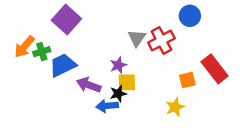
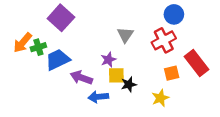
red cross: (161, 40) -> (164, 40), moved
black star: (118, 94) -> (129, 84), moved

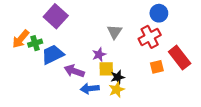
yellow star: (160, 98) -> (117, 90), moved

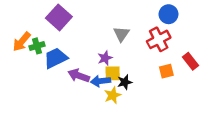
red rectangle: (180, 58) -> (190, 61), size x0.7
blue arrow: (90, 89) -> (101, 81), moved
yellow star: (117, 90) -> (113, 95), moved

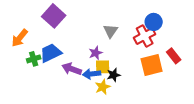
blue circle: (169, 14) -> (154, 22), moved
green cross: (37, 46) -> (34, 59), moved
orange square: (166, 71) -> (152, 65), size x1.6

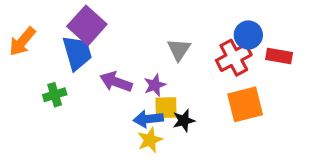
orange arrow: (20, 38) -> (22, 41), moved
blue trapezoid: (51, 53) -> (77, 53), moved, turned 100
red rectangle: (174, 56) -> (279, 56), moved, turned -42
purple arrow: (72, 69) -> (116, 82), moved
yellow star: (103, 87) -> (150, 140), moved

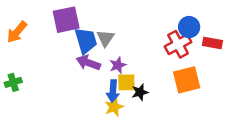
purple square: (87, 25) -> (66, 20), turned 36
gray triangle: (179, 50) -> (105, 38), moved
blue trapezoid: (77, 53) -> (86, 41), moved
green cross: (55, 95) -> (13, 82), moved
blue arrow: (148, 119) -> (113, 91), turned -80

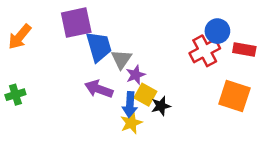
gray triangle: (105, 38) -> (121, 59), moved
purple arrow: (88, 63) -> (99, 89), moved
orange square: (187, 80) -> (234, 96), moved, turned 32
yellow square: (126, 82) -> (145, 95), turned 30

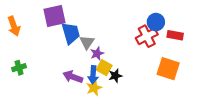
orange arrow: (20, 37) -> (14, 26), turned -60
purple arrow: (99, 89) -> (73, 77), moved
green cross: (15, 95) -> (19, 68), moved

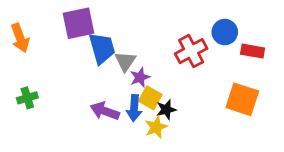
red cross: (147, 36) -> (191, 51), moved
yellow star: (94, 88) -> (156, 127), moved

